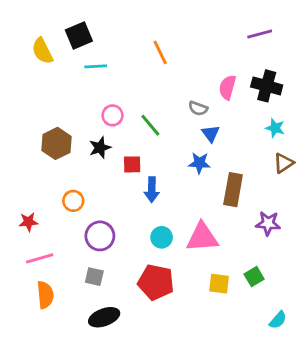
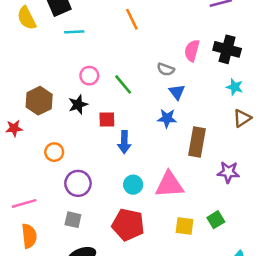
red star: (28, 222) -> (14, 128), moved

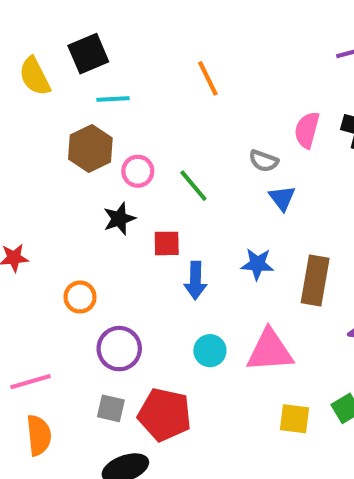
brown hexagon: (39, 101) -> (90, 149), moved
blue star: (167, 118) -> (257, 264), moved
red pentagon: (128, 225) -> (165, 415), moved

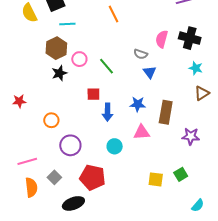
black star: (119, 219) -> (59, 73), moved
pink triangle: (270, 351) -> (142, 132), moved, size x0.7
gray square: (111, 408) -> (54, 177), moved, turned 32

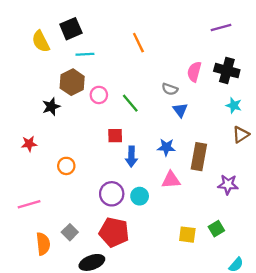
black star: (59, 73) -> (51, 107), moved
purple circle: (70, 145) -> (112, 194), moved
pink line: (27, 161) -> (29, 204), moved

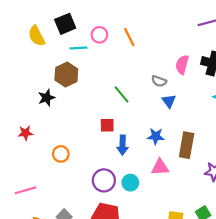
pink circle: (99, 95) -> (99, 35), moved

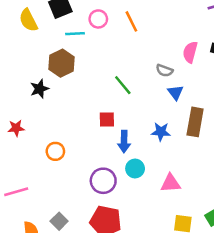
brown rectangle: (187, 145) -> (195, 122), moved
pink triangle: (160, 167) -> (171, 183), moved
cyan circle: (130, 183) -> (135, 169), moved

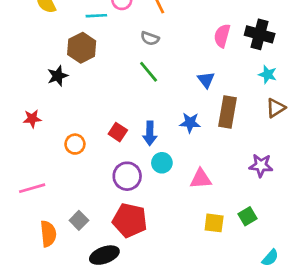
gray semicircle: (164, 70) -> (150, 38), moved
red square: (107, 119) -> (118, 132), moved, turned 35

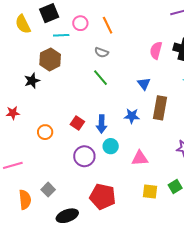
red pentagon: (130, 220) -> (103, 197), moved

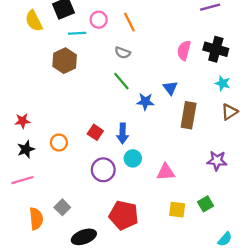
black star: (32, 81) -> (26, 149), moved
blue star: (132, 116) -> (145, 102), moved

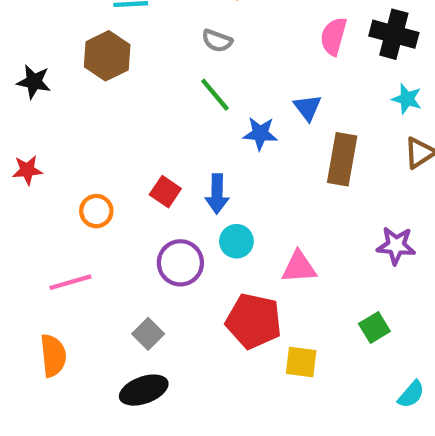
black star: (26, 149) -> (34, 82), moved, turned 30
pink line: (22, 180) -> (70, 282), moved
gray square: (62, 207) -> (148, 334), moved
yellow square: (177, 210) -> (301, 362), moved
red pentagon: (124, 215) -> (254, 321), moved

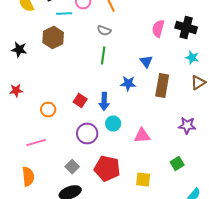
green line: (215, 95) -> (103, 56), turned 48
blue star: (260, 133) -> (128, 84), moved
red pentagon: (254, 321) -> (107, 168), moved

